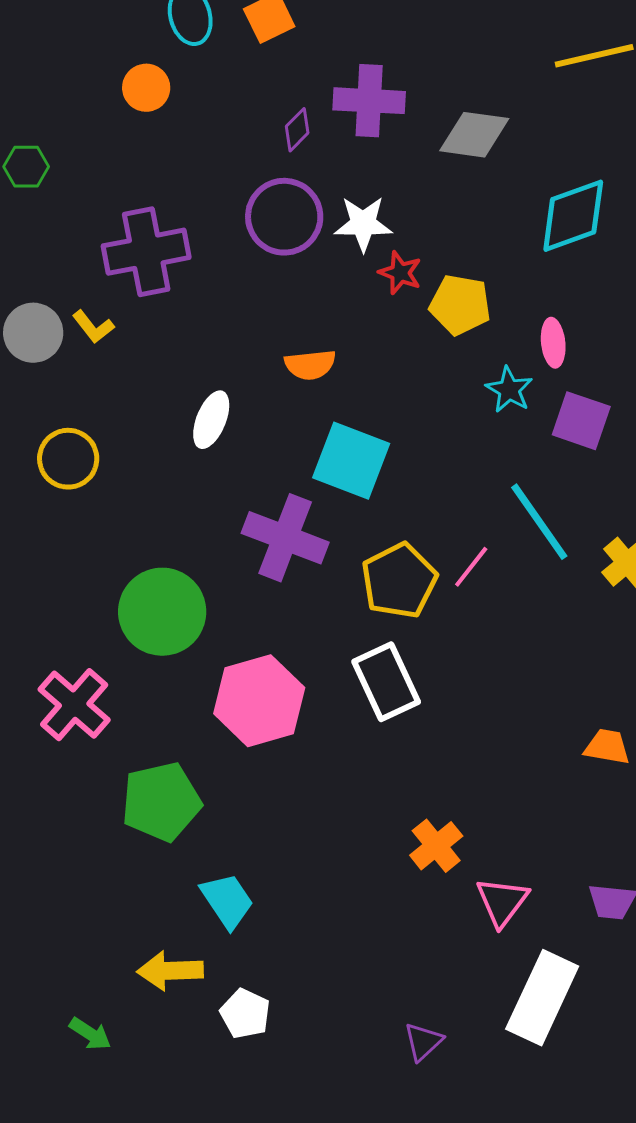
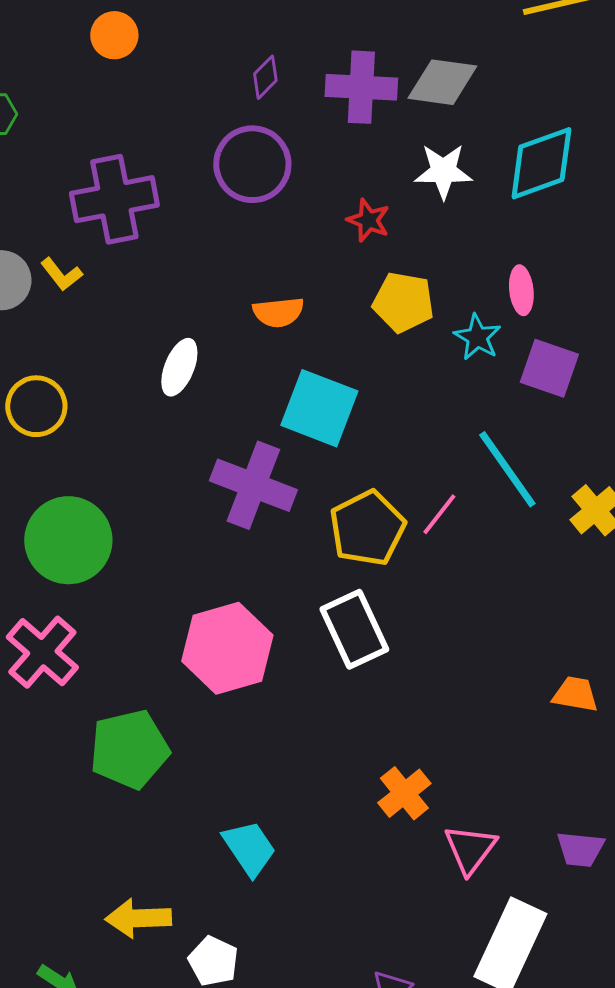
purple cross: (369, 101) -> (361, 87), moved
white star: (363, 224) -> (443, 171), moved
yellow pentagon: (460, 305) -> (403, 302), moved
green circle: (162, 612) -> (68, 540), moved
cyan trapezoid: (227, 901) -> (249, 848), moved

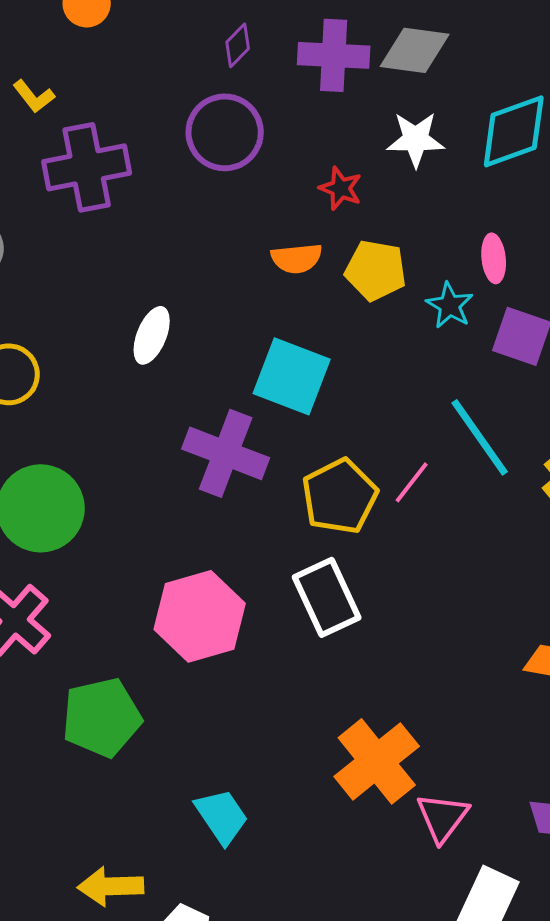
yellow L-shape: (61, 274) -> (34, 96), moved
orange semicircle: (278, 312) -> (297, 258), moved
orange cross: (404, 793) -> (377, 761), size x1.6

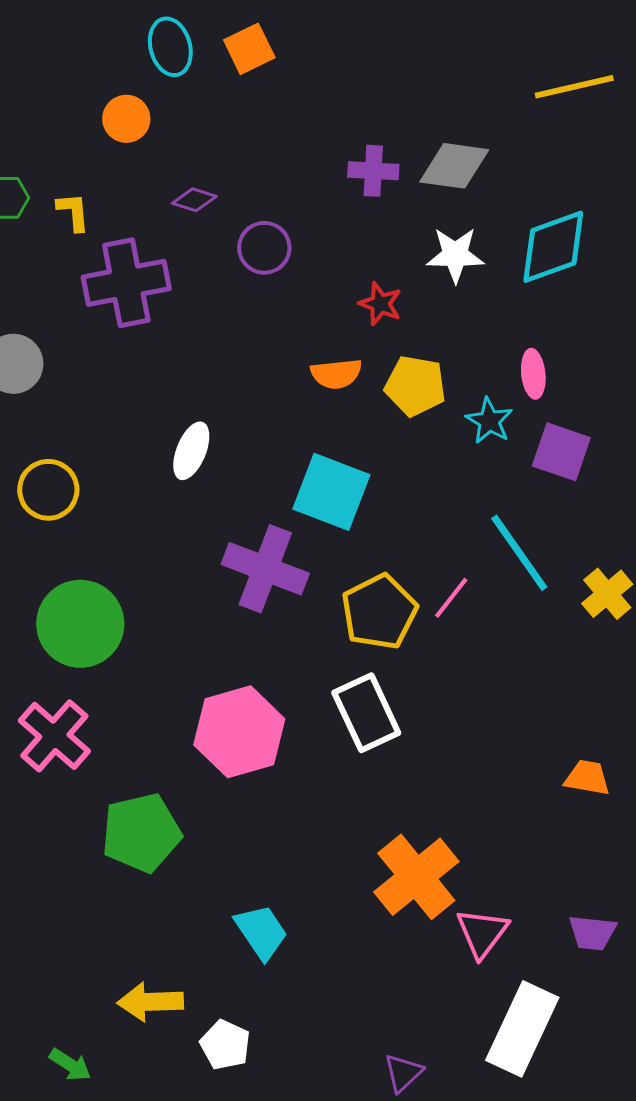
purple diamond: (238, 45) -> (194, 200), moved, turned 63
purple cross: (334, 55) -> (373, 171), size x0.7
yellow L-shape: (34, 96) -> (73, 212), turned -147
purple circle: (225, 132) -> (264, 248), size x0.7

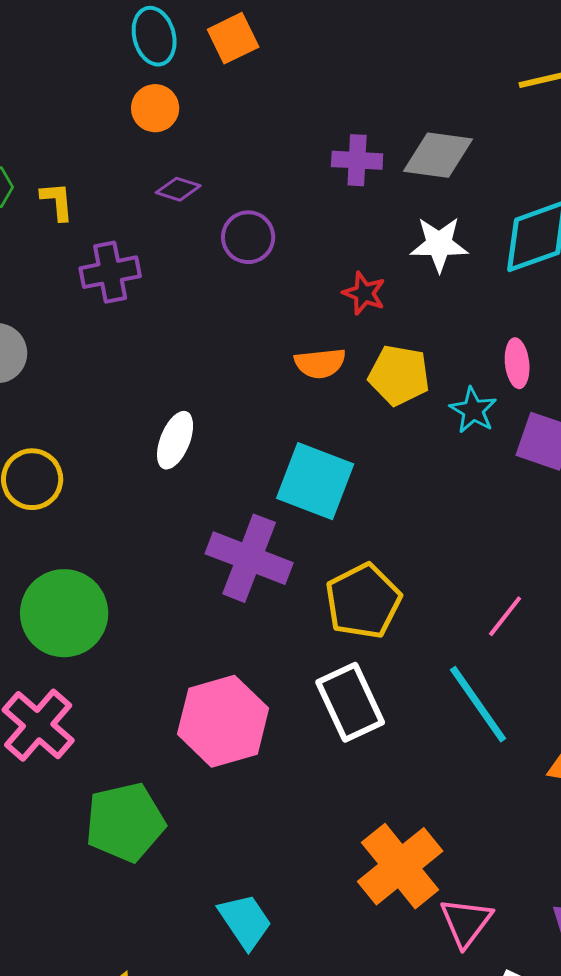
orange circle: (126, 119) -> (155, 108), moved
purple cross: (126, 283) -> (110, 272), size x0.7
cyan line: (519, 553) -> (478, 704), moved
pink line: (451, 598) -> (505, 616), moved

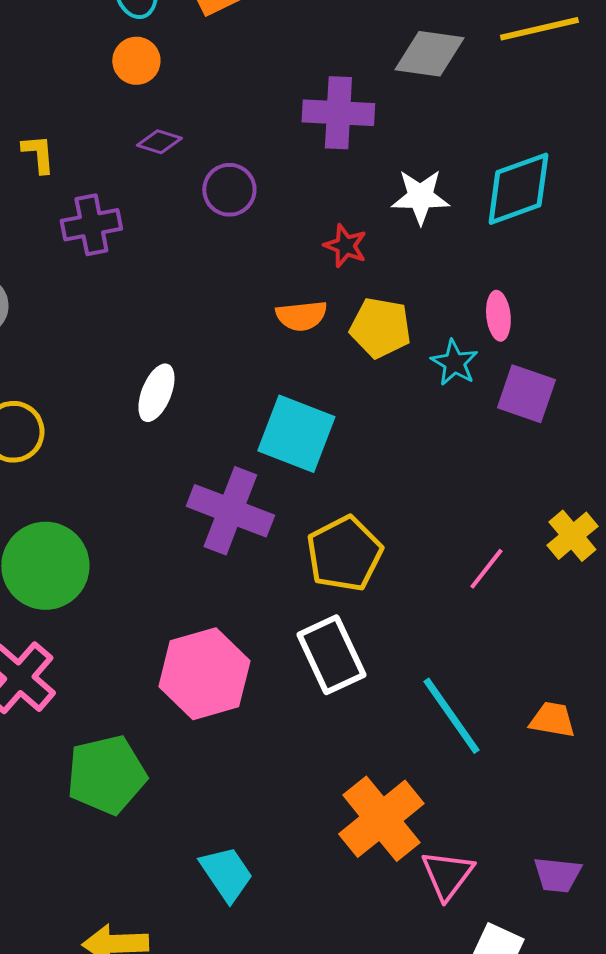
gray diamond: (438, 155) -> (429, 54), moved
purple cross: (357, 160) -> (338, 113), size x1.4
cyan line: (478, 704) -> (451, 716), moved

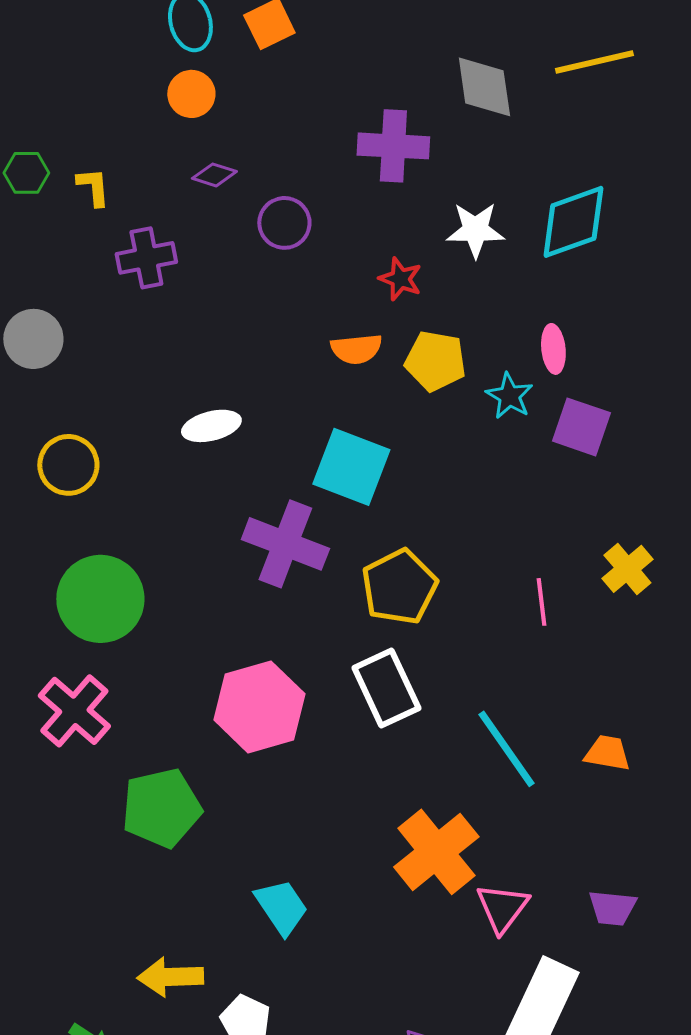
gray diamond: (429, 54) -> (484, 87), turned 74
white ellipse: (156, 393) -> (211, 426), turned 54
pink line: (486, 569) -> (541, 602), turned -45

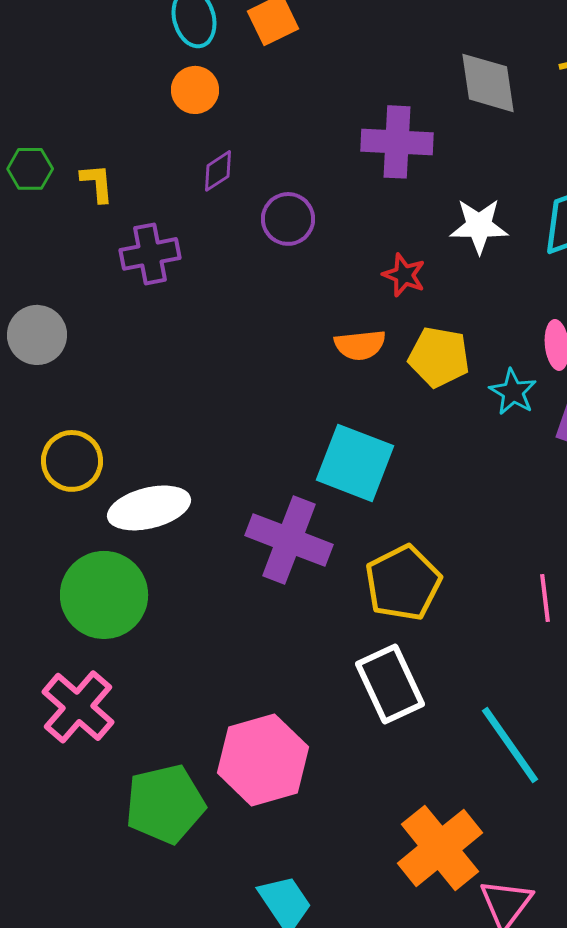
purple diamond: (214, 175) -> (218, 171), turned -51
white ellipse: (211, 426) -> (149, 508), moved, size x1.4
pink hexagon: (259, 707) -> (263, 760), moved

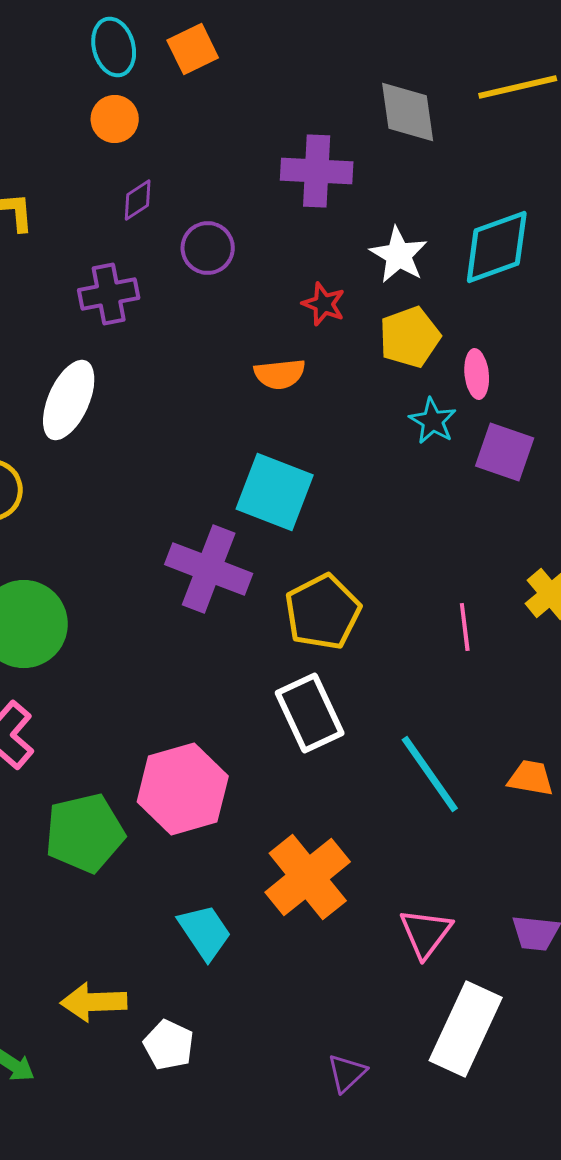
white star: (479, 226) -> (399, 255), turned 30
purple cross: (150, 254) -> (109, 294), moved
yellow pentagon: (439, 357) -> (410, 337), moved, turned -30
white ellipse: (149, 508) -> (69, 400), moved, turned -52
orange cross: (440, 848) -> (308, 877), moved

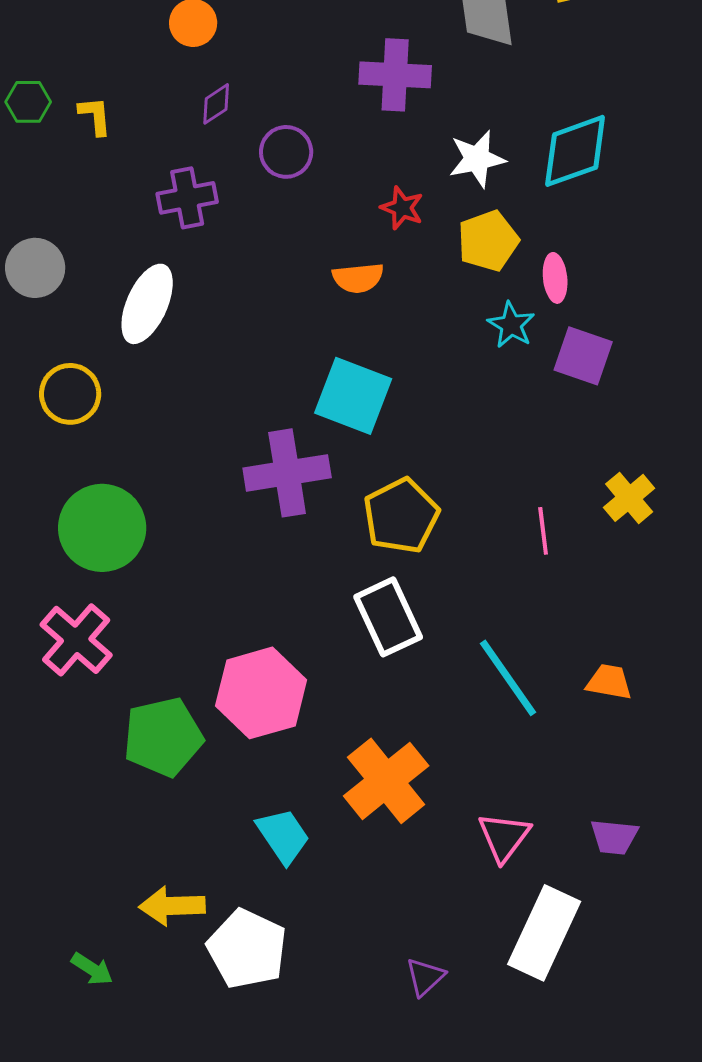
white star: (399, 255) -> (477, 159), turned 30
purple cross: (209, 569) -> (287, 473), turned -30
white pentagon: (169, 1045) -> (247, 949), size x1.6

